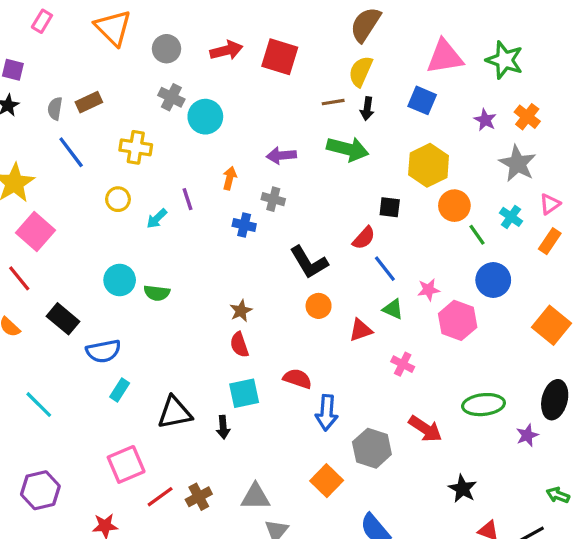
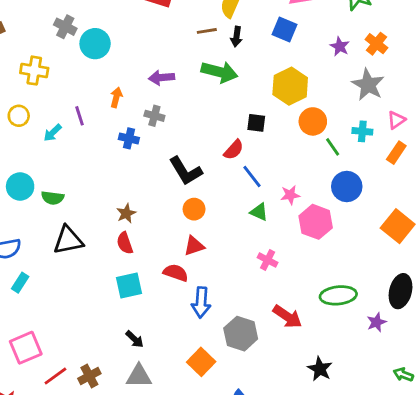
cyan cross: (511, 217) -> (362, 131), turned -30
red triangle: (361, 330) -> (194, 246), moved
black triangle: (175, 413) -> (68, 240), moved
black arrow: (223, 427) -> (135, 339), moved, turned -42

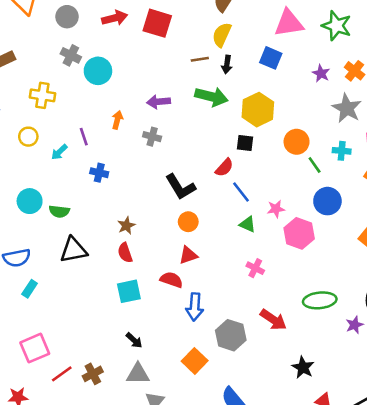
yellow hexagon: (290, 86) -> (258, 110), moved
blue cross: (129, 138) -> (99, 173), moved

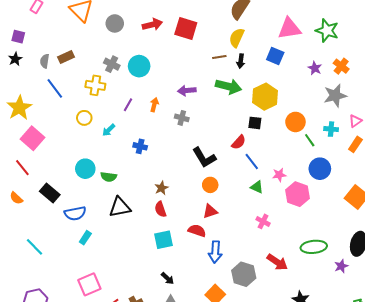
gray cross: (71, 55) -> (112, 64), moved
gray star: (347, 108) -> (335, 96), turned 30
purple line: (84, 137) -> (128, 105), moved, turned 48

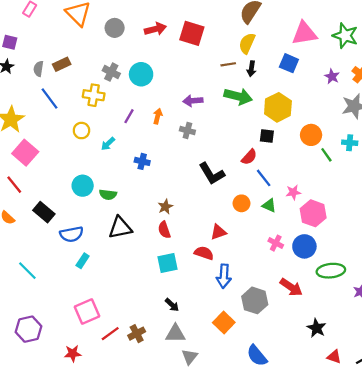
blue circle: (320, 169) -> (304, 246), moved
orange circle: (210, 185) -> (241, 203), moved

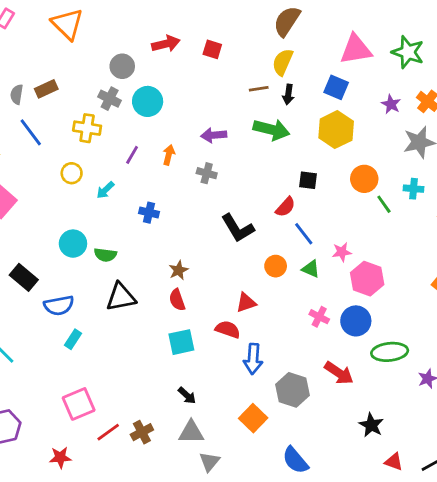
gray circle: (115, 28) -> (122, 66), moved
red square: (192, 33) -> (212, 49), size x0.6
yellow hexagon: (278, 107) -> (336, 130), moved

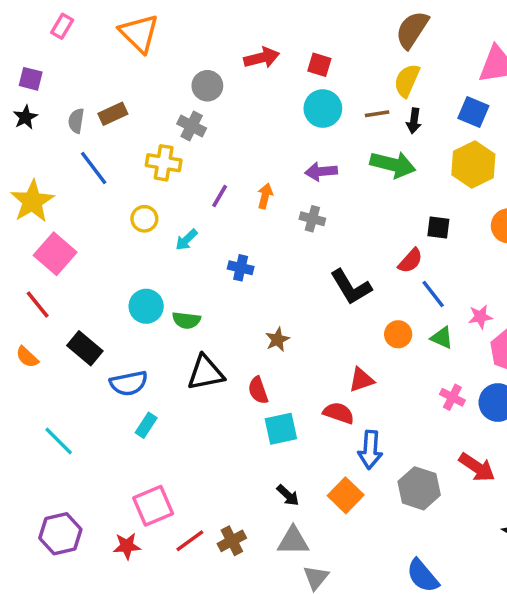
cyan circle: (148, 101) -> (323, 109), moved
red semicircle: (177, 300) -> (258, 390), moved
orange square: (253, 418) -> (346, 495), moved
red star: (60, 457) -> (127, 546), moved

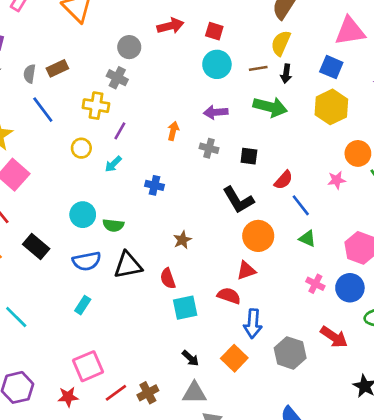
purple line: (220, 196) -> (120, 131), moved
black square: (438, 228) -> (249, 156), moved
pink star: (480, 317) -> (337, 180), moved
orange circle: (398, 334) -> (258, 236), moved, size x1.5
blue semicircle: (129, 383) -> (87, 261), moved

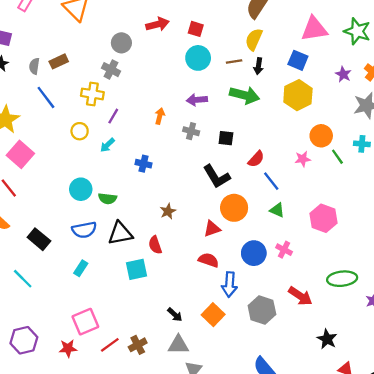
black rectangle: (36, 247) -> (39, 239), moved
red triangle: (246, 270) -> (212, 229), moved
blue circle: (350, 288) -> (254, 253), moved
cyan square: (185, 308) -> (137, 269), moved

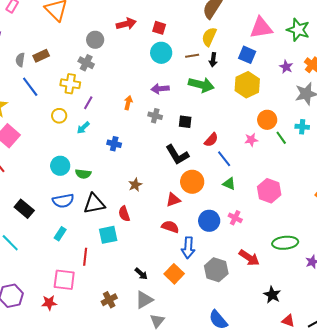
pink square: (85, 322) -> (64, 280), turned 30
red line: (110, 345) -> (85, 257), moved, turned -48
gray triangle: (178, 345) -> (144, 300), turned -30

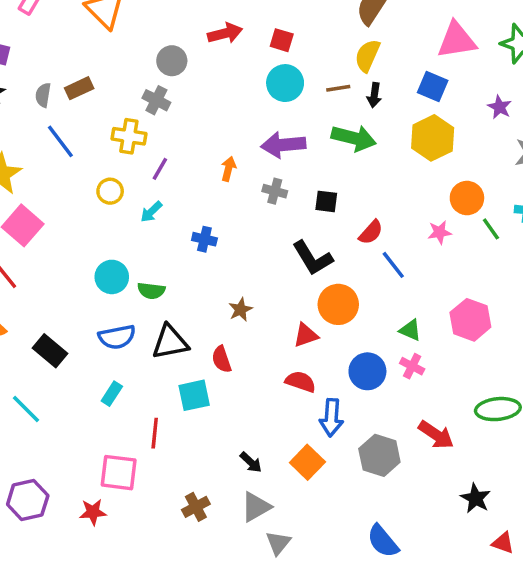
purple arrow: (160, 89) -> (283, 145), size x1.4
green triangle: (229, 184) -> (410, 330), moved

